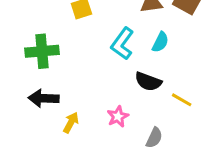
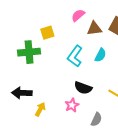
green cross: (42, 51) -> (29, 52), moved
black semicircle: (148, 82) -> (83, 88), moved

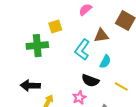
brown triangle: (94, 29) -> (101, 36), moved
cyan semicircle: (100, 55) -> (105, 62), moved

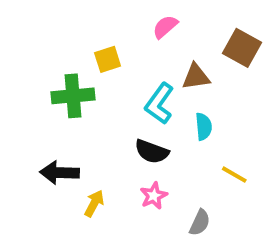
cyan semicircle: (105, 62) -> (204, 127), turned -32
black semicircle: (90, 81) -> (152, 152), moved

